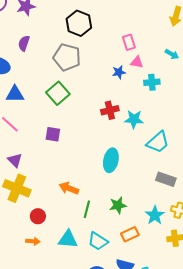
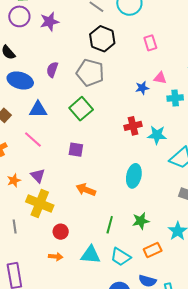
pink rectangle: (129, 42) -> (150, 43), moved
purple semicircle: (24, 43) -> (52, 70), moved
orange arrow: (69, 188) -> (86, 190), moved

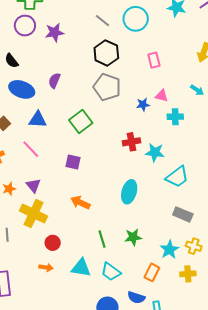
gray pentagon: (90, 73) -> (107, 87), moved
green line: (110, 225) -> (102, 239), turned -36
orange rectangle: (153, 250) -> (152, 272), moved, turned -42

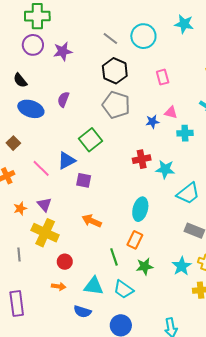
blue triangle: (38, 120) -> (67, 161), moved, turned -30
green star: (133, 237) -> (145, 266), moved
orange rectangle: (152, 272) -> (135, 240), moved
blue semicircle: (136, 297) -> (82, 312), moved

